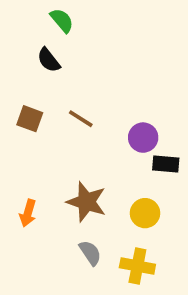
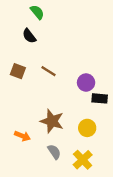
orange arrow: (28, 213) -> (22, 136), moved, turned -84
yellow cross: (137, 266) -> (83, 160), turned 36

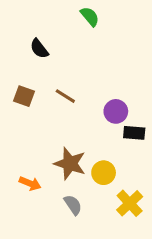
green semicircle: (37, 12) -> (90, 16), moved
yellow circle: (87, 128) -> (104, 173), moved
yellow cross: (83, 160) -> (130, 203), moved

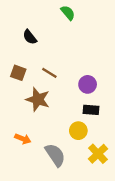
black rectangle: (134, 133) -> (91, 110), moved
brown star: (70, 163) -> (38, 99), moved
gray semicircle: (73, 205) -> (55, 155), size x1.5

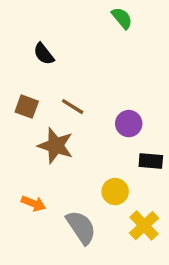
green semicircle: (68, 13) -> (122, 18), moved
black rectangle: (91, 110) -> (151, 161), moved

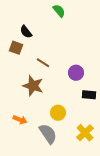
green semicircle: (122, 18) -> (59, 11), moved
brown square: (27, 107) -> (16, 48), moved
yellow circle: (115, 192) -> (58, 113), moved

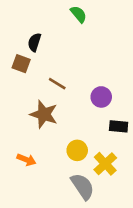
black semicircle: (26, 32) -> (34, 42), turned 56
yellow cross: (85, 133) -> (105, 164), moved
gray semicircle: (48, 134) -> (83, 186), moved

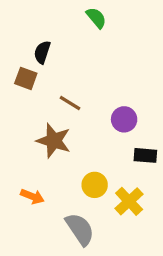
gray semicircle: (83, 186) -> (80, 229), moved

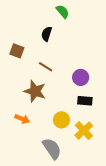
black semicircle: (42, 52) -> (47, 34), moved
black rectangle: (145, 155) -> (85, 101), moved
orange arrow: (32, 196) -> (22, 119), moved

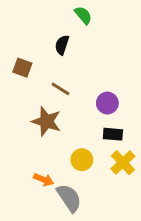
orange arrow: (22, 119) -> (44, 180), moved
yellow cross: (84, 131) -> (123, 163), moved

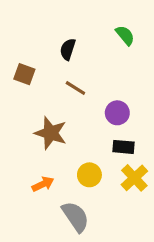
green semicircle: (83, 15) -> (125, 35), moved
brown line: (61, 89) -> (75, 88), moved
orange arrow: (44, 180) -> (43, 184), moved, turned -48

